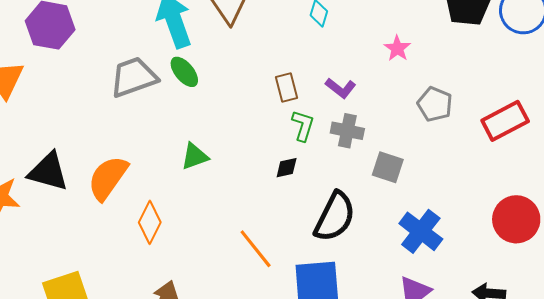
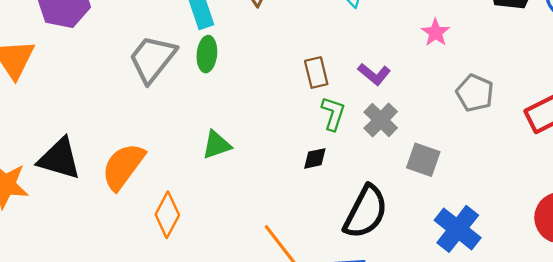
green ellipse: (184, 72) -> (207, 54), turned 44
gray trapezoid: (134, 77) -> (152, 59), turned -33
gray cross: (347, 131) -> (381, 120), turned 32

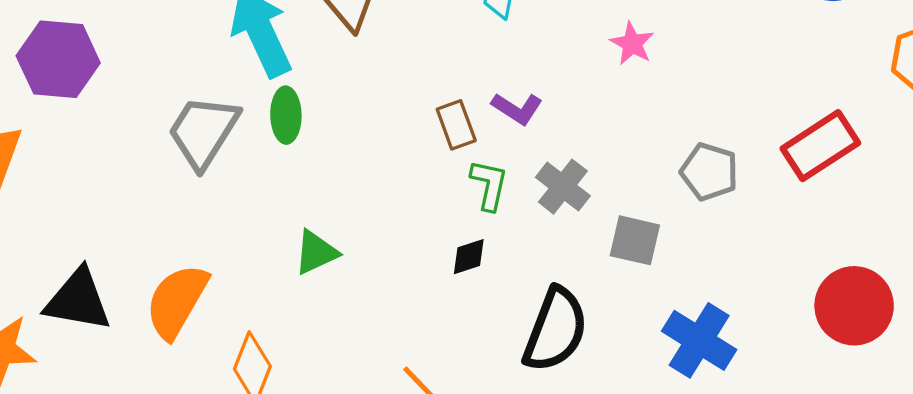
purple L-shape: (374, 74) -> (517, 109), moved
gray pentagon: (475, 93) -> (709, 172), moved

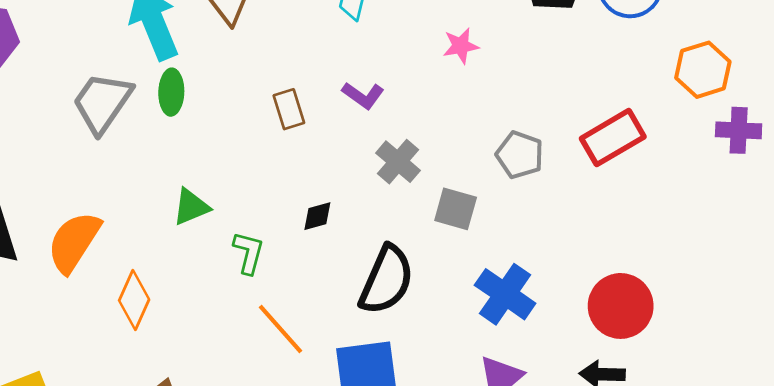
pink star: (632, 44) -> (461, 46), turned 30
brown rectangle: (456, 125) -> (289, 109), moved
green L-shape: (489, 185) -> (249, 253), moved
red circle: (854, 306) -> (621, 306), moved

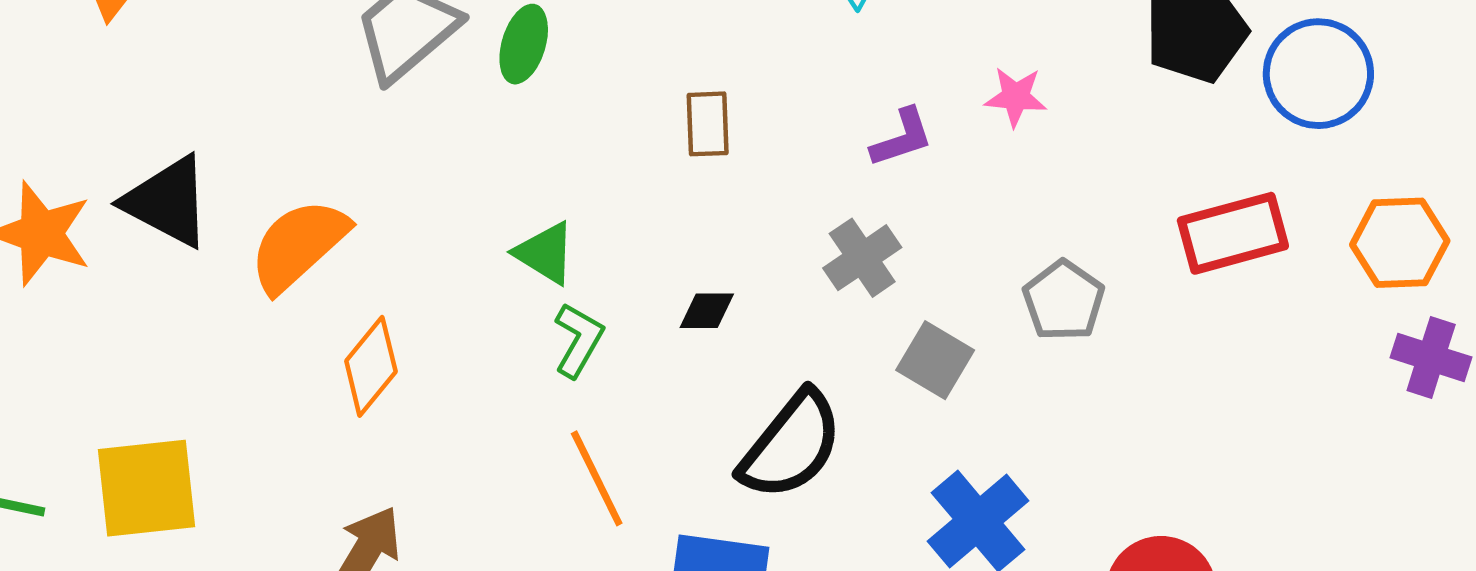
purple L-shape: (363, 95) -> (902, 138), moved, turned -69
red rectangle: (613, 138) -> (1233, 233), moved
green triangle: (191, 207) -> (545, 253), moved, turned 39

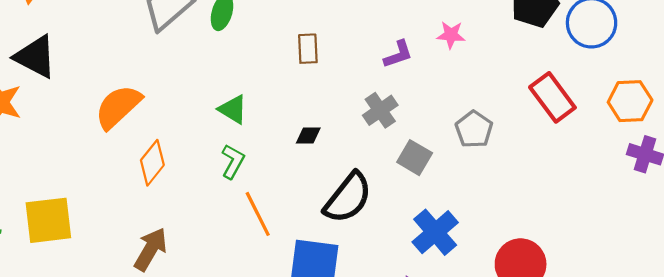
black triangle: (167, 202) -> (35, 57), moved
red rectangle: (1233, 233) -> (552, 97), turned 69
green L-shape: (578, 340) -> (233, 161), moved

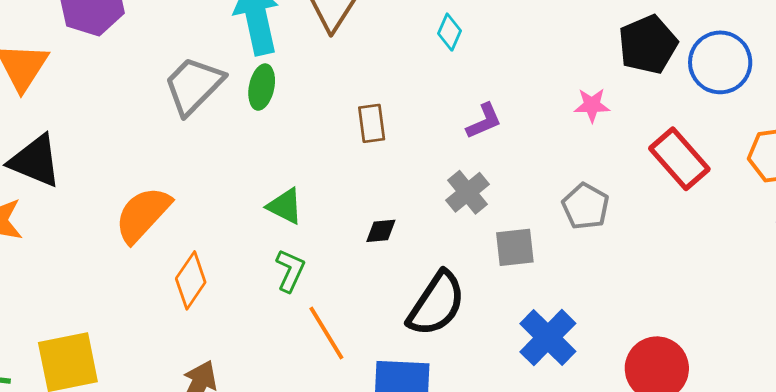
pink star: (451, 35) -> (592, 105), moved
gray square: (415, 158) -> (515, 247), turned -32

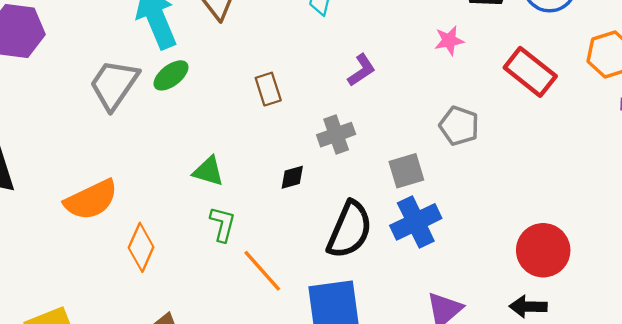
green ellipse: (262, 87) -> (171, 75), turned 51
gray cross: (467, 192) -> (336, 135), moved, turned 30
orange semicircle: (143, 215) -> (91, 200), turned -148
blue cross: (548, 338) -> (416, 222), moved, turned 30

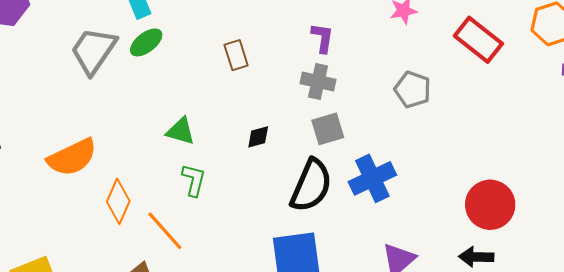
purple L-shape: (362, 70) -> (322, 38), turned -48
gray cross: (336, 135) -> (318, 82), moved, turned 32
gray square: (406, 171) -> (328, 129), moved
orange line: (262, 271) -> (165, 231), moved

